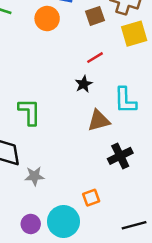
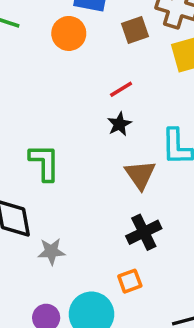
red line: (95, 58) -> (121, 89), moved
brown triangle: (99, 121) -> (140, 175), turned -50
black cross: (120, 156) -> (144, 232), moved

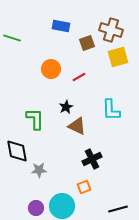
orange circle: (69, 33) -> (51, 69), moved
black star: (119, 124) -> (66, 107), moved
brown triangle: (140, 175) -> (77, 126), moved, turned -30

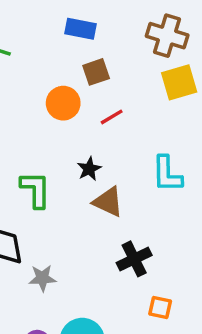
brown square: (87, 43) -> (96, 72), moved
orange square: (84, 187) -> (160, 307), moved, turned 32

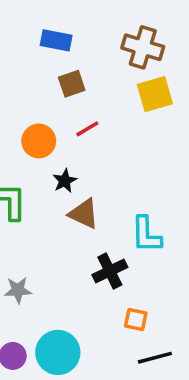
orange circle: (63, 103) -> (39, 141), moved
cyan L-shape: (167, 174) -> (146, 235), moved

